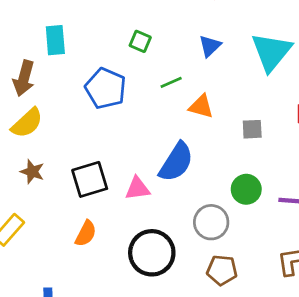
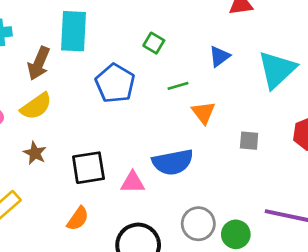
cyan rectangle: (55, 40) -> (73, 31), size x1.4
orange triangle: (201, 106) -> (203, 113), turned 30
blue semicircle: (176, 162) -> (173, 162), turned 39
green circle: (246, 189) -> (236, 234), moved

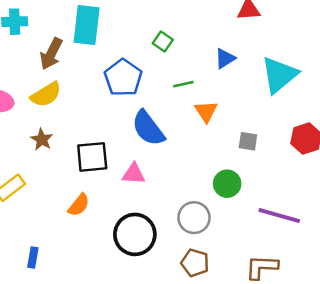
blue semicircle: (173, 162) -> (148, 128), moved, turned 60
green circle: (236, 234) -> (227, 184), moved

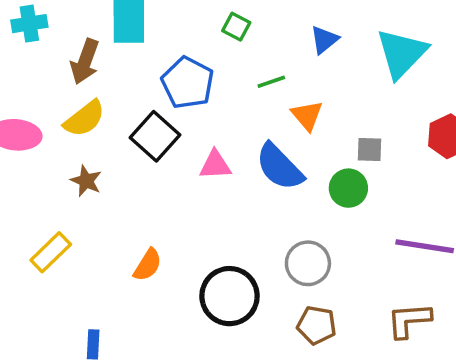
blue semicircle: (148, 128) -> (280, 167), moved
black square: (92, 157) -> (155, 136), moved, turned -36
pink triangle: (134, 174) -> (215, 165), moved
green circle: (227, 184) -> (348, 188), moved

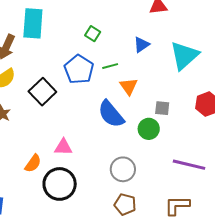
blue pentagon: (188, 83) -> (79, 69), moved
pink triangle: (215, 165) -> (63, 147), moved
black circle: (230, 296) -> (60, 184), moved

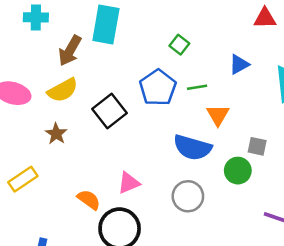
blue semicircle: (111, 114) -> (192, 147), turned -40
pink triangle: (63, 147) -> (129, 183), turned -30
orange semicircle: (33, 163) -> (89, 200), turned -96
gray circle: (123, 169) -> (188, 196), moved

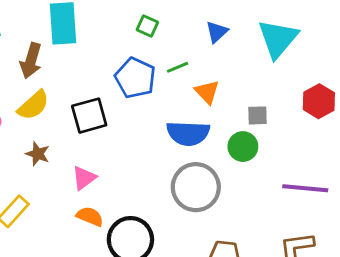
black square: (110, 111) -> (89, 116), turned 36
pink triangle: (129, 183) -> (84, 178), moved
gray circle: (188, 196) -> (196, 187), size x1.4

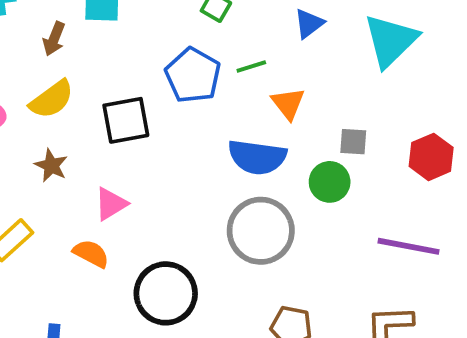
brown arrow: (31, 61) -> (54, 39), size x0.7
red hexagon: (319, 101) -> (431, 157), moved
orange semicircle: (90, 216) -> (91, 254), moved

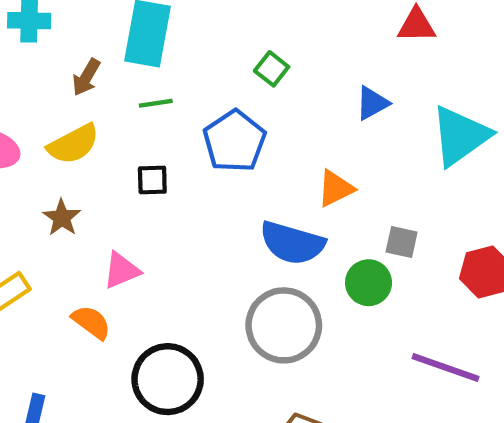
green line: (251, 66) -> (156, 103), moved
orange triangle: (288, 103) -> (336, 188), turned 33
black square: (126, 120) -> (152, 180), size x0.6

